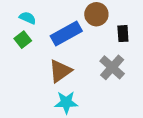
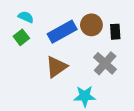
brown circle: (96, 14) -> (91, 25), moved
cyan star: (66, 102) -> (85, 96), moved

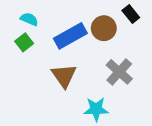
black rectangle: (115, 32) -> (131, 14), moved, turned -35
brown triangle: (56, 67) -> (64, 76), turned -30

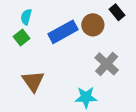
cyan semicircle: (29, 19) -> (26, 17), turned -98
brown triangle: (64, 76) -> (33, 81), moved

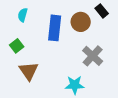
blue rectangle: (63, 32) -> (55, 28), turned -55
green square: (22, 38) -> (17, 46), moved

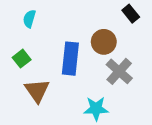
brown circle: (81, 22) -> (104, 42), moved
blue rectangle: (55, 28) -> (70, 59), moved

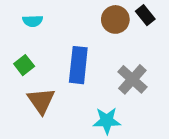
cyan semicircle: (29, 19) -> (33, 21), turned -108
brown circle: (104, 42) -> (115, 19), moved

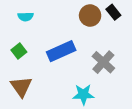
blue rectangle: (78, 65) -> (61, 51), turned 60
brown triangle: (41, 101) -> (21, 87), moved

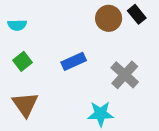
cyan semicircle: (26, 17) -> (17, 25), moved
blue rectangle: (61, 51) -> (74, 61), size x0.7

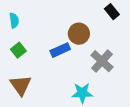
brown circle: (109, 18) -> (79, 34), moved
cyan semicircle: (17, 25) -> (14, 20), turned -96

